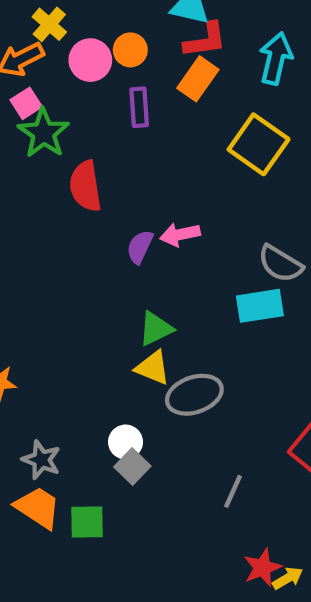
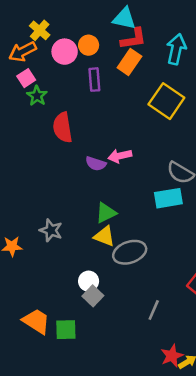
green star: (44, 133) -> (37, 96), size x0.7
purple semicircle: (140, 247) -> (96, 164), turned -96
gray star: (41, 460) -> (51, 230), moved

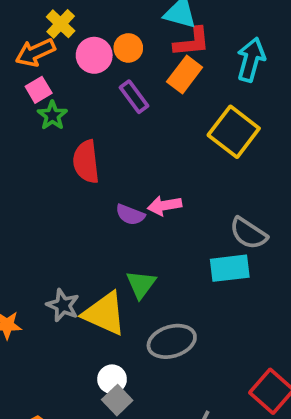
purple rectangle: (94, 80) -> (134, 97), turned -35
green triangle: (106, 213) -> (141, 284), turned -30
yellow triangle: (104, 236) -> (104, 314), moved, size x1.5

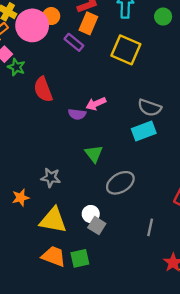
pink circle: (94, 55) -> (32, 25), size x1.5
purple rectangle: (134, 97) -> (74, 42), moved
yellow triangle: (104, 314) -> (53, 220), moved

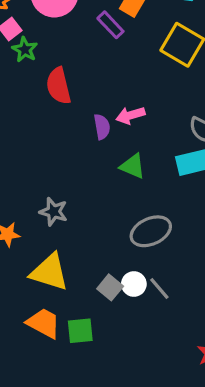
purple semicircle: (77, 114) -> (102, 127), turned -114
green triangle: (94, 154) -> (133, 166), moved, turned -36
white circle: (91, 214) -> (134, 284), moved
gray line: (150, 227) -> (159, 289), moved, turned -60

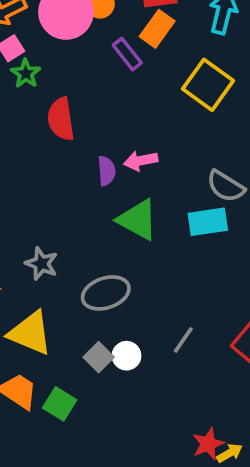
green triangle: (133, 166) -> (138, 220), size x1.4
gray ellipse: (151, 231) -> (106, 293), moved
gray line: (159, 289) -> (183, 340), moved, turned 70
green square: (80, 331) -> (60, 404), turned 32

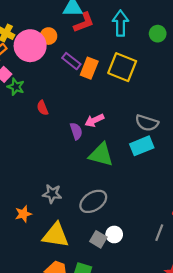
orange rectangle: (157, 29) -> (89, 68), moved
red semicircle: (61, 119) -> (43, 108), size x0.6
gray line: (183, 340) -> (159, 233), moved

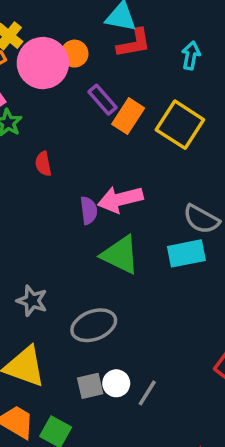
cyan arrow: (121, 23) -> (191, 55), size x0.7
pink arrow: (94, 120) -> (120, 199), size x1.4
gray line: (159, 233) -> (147, 393), moved
gray square: (98, 239) -> (90, 386), turned 35

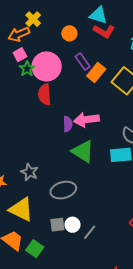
red L-shape: (134, 43) -> (104, 31), turned 35
pink circle: (43, 63) -> (47, 66), moved
red semicircle: (43, 164) -> (45, 94), size x1.5

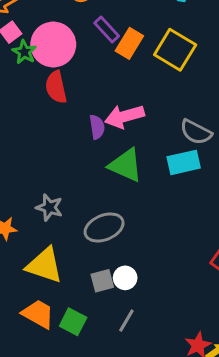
gray line: (90, 232) -> (126, 321), moved

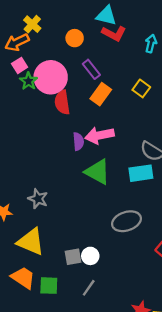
orange rectangle: (129, 43) -> (101, 94), moved
yellow square: (175, 50) -> (141, 88), size x0.6
red semicircle: (56, 87) -> (62, 102), moved
gray ellipse: (104, 228) -> (126, 221), moved
green square: (73, 322) -> (49, 286), turned -30

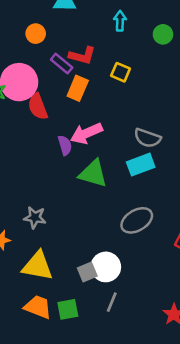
red L-shape: (114, 33) -> (82, 56), moved
white circle: (90, 256) -> (106, 267), size x1.5

